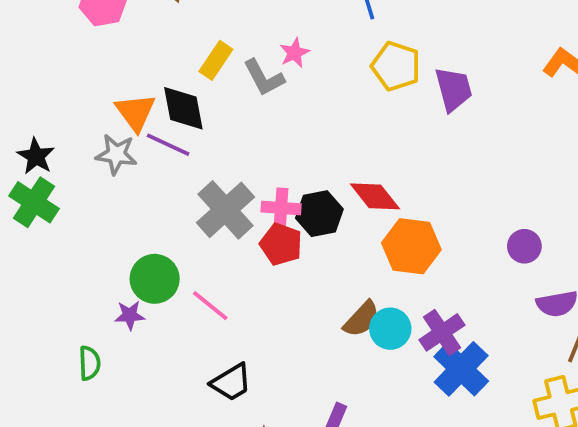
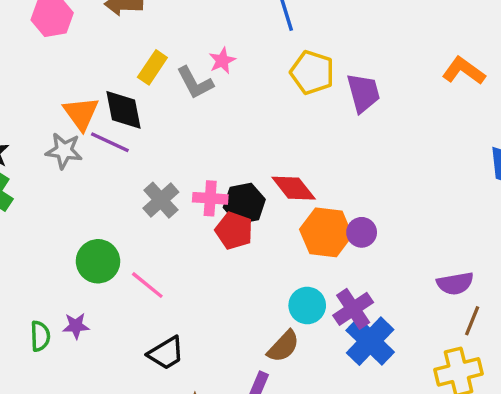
gray cross: (226, 210) -> (161, 200), size x0.7
red pentagon: (281, 244) -> (234, 231), moved
purple circle: (524, 246) -> (362, 232), moved
purple star: (130, 315) -> (76, 326), moved
brown semicircle: (362, 319) -> (283, 346), moved

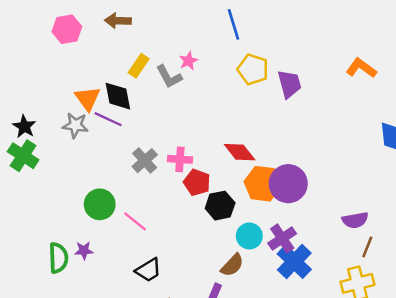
black hexagon: (244, 203) -> (220, 206), moved
purple circle: (362, 232) -> (288, 184), size x1.8
green semicircle: (40, 336) -> (58, 258), size x1.4

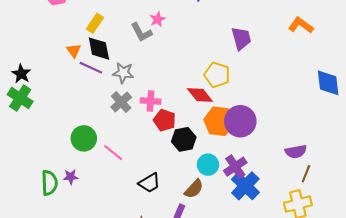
yellow rectangle: (139, 66) -> (95, 23), moved
yellow pentagon: (253, 69) -> (217, 75), moved
orange triangle: (88, 99) -> (74, 51), size x0.7
gray star: (75, 125) -> (123, 73), moved
black trapezoid: (148, 270) -> (149, 183), moved

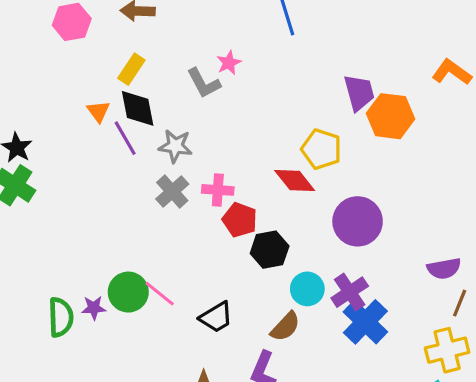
purple line: (91, 68) -> (125, 138), turned 35
orange hexagon: (219, 121) -> (391, 116), moved
green circle: (84, 138) -> (128, 292), moved
pink line: (113, 153) -> (160, 294), moved

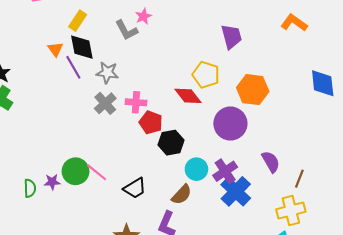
orange hexagon: (391, 116) -> (253, 90), moved
purple semicircle: (444, 268) -> (271, 162), moved, turned -110
green semicircle: (61, 317) -> (30, 188), size x0.7

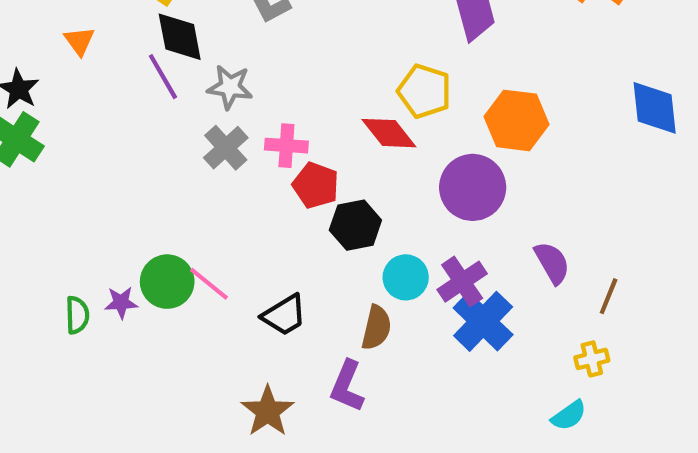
orange triangle: (55, 49) -> (79, 41), moved
brown semicircle: (182, 195) -> (376, 328), turned -30
yellow cross: (291, 211) -> (592, 359), size x0.6

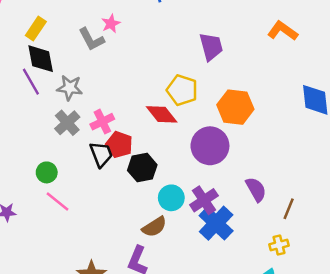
pink cross: (286, 146) -> (102, 122), turned -30
green circle: (167, 282) -> (47, 172), moved, size x0.7
black trapezoid: (284, 315) -> (101, 154), moved, turned -80
brown semicircle: (376, 328) -> (154, 227), turned 45

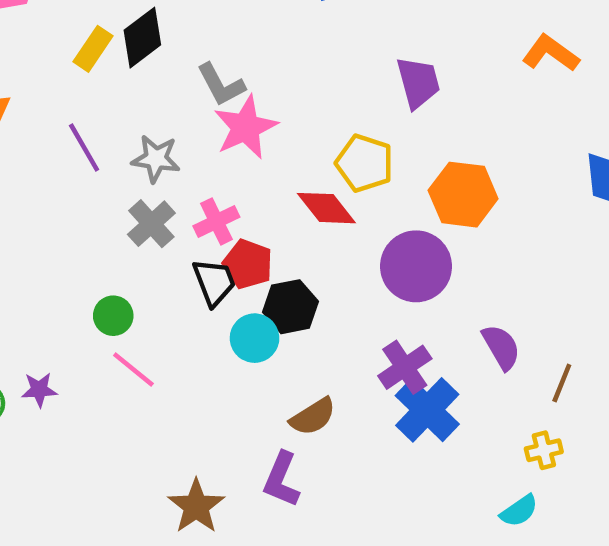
pink star: (111, 24) -> (246, 127), moved, size x1.8
gray L-shape: (91, 39) -> (221, 85), moved
black diamond: (41, 59) -> (142, 38), moved, turned 64
cyan circle: (171, 198) -> (255, 338), moved

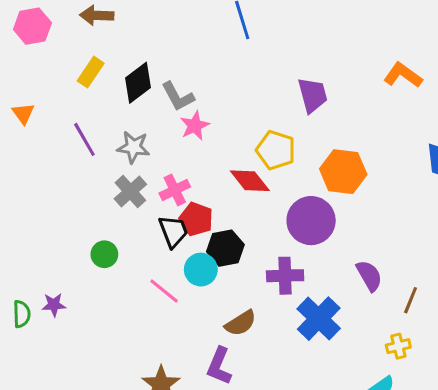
black diamond: (142, 38) -> (138, 83), moved
pink star: (246, 127) -> (195, 126), size x0.7
purple cross: (405, 367) -> (285, 276), moved, turned 32
pink line: (133, 370) -> (164, 291), moved

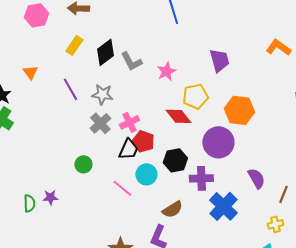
pink star: (195, 126) -> (166, 71), moved
yellow pentagon: (276, 150) -> (195, 96), turned -30
black trapezoid: (173, 231) -> (128, 149), turned 45
black hexagon: (225, 248) -> (175, 160), moved

